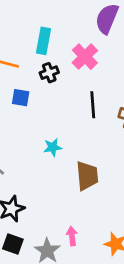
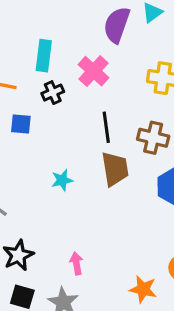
brown trapezoid: (87, 176) -> (115, 169), moved
pink arrow: (72, 236) -> (76, 263), moved

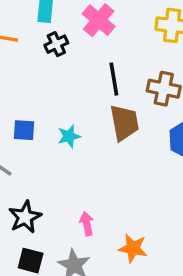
blue square: (21, 124) -> (24, 130), moved
orange star: (143, 289) -> (133, 248), moved

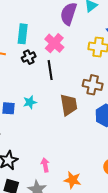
black line: (114, 79) -> (50, 70), moved
cyan star: (69, 136) -> (30, 102), moved

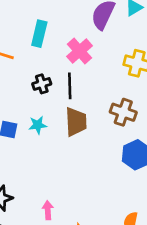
black cross: (29, 57) -> (42, 84), moved
brown trapezoid: (69, 105) -> (76, 122), moved

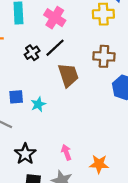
black line: (70, 86) -> (55, 48), turned 65
cyan star: (38, 125) -> (38, 104), moved

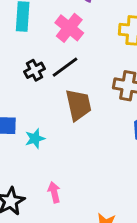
pink arrow: (66, 152) -> (54, 192), moved

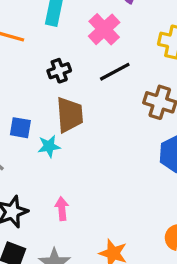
black line: (65, 67) -> (115, 72), moved
brown trapezoid: (78, 105) -> (70, 115), moved

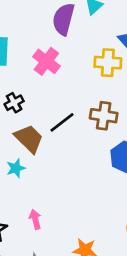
black line: (115, 72) -> (62, 122), moved
brown trapezoid: (70, 115) -> (29, 139), turned -32

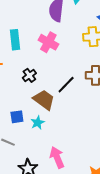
pink arrow: (35, 219) -> (57, 157), size x1.5

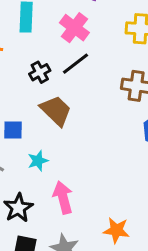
black line: (66, 85) -> (75, 64), moved
cyan star: (38, 123) -> (38, 161), moved

